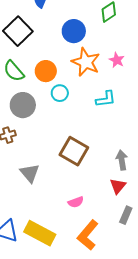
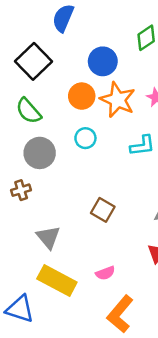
orange circle: (46, 71) -> (82, 96), moved
brown square: (74, 151) -> (103, 210), size x0.7
yellow rectangle: (40, 233) -> (57, 281), moved

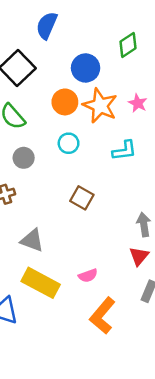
gray circle: (40, 153) -> (24, 158), size x0.7
brown square: (103, 210) -> (82, 198), moved
gray triangle: (48, 237) -> (32, 240), turned -30

